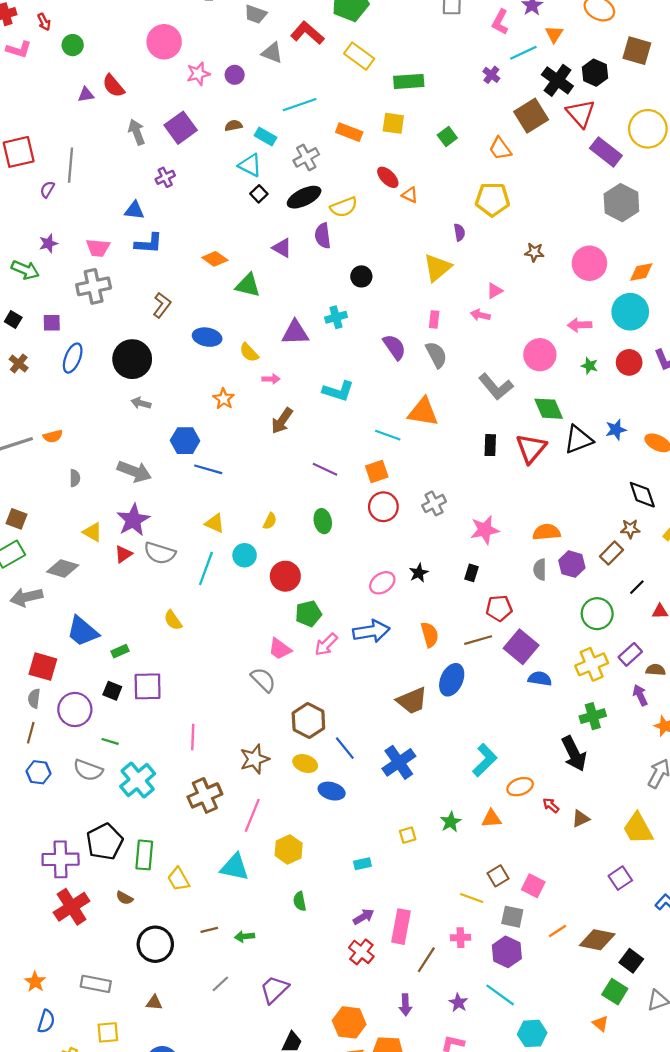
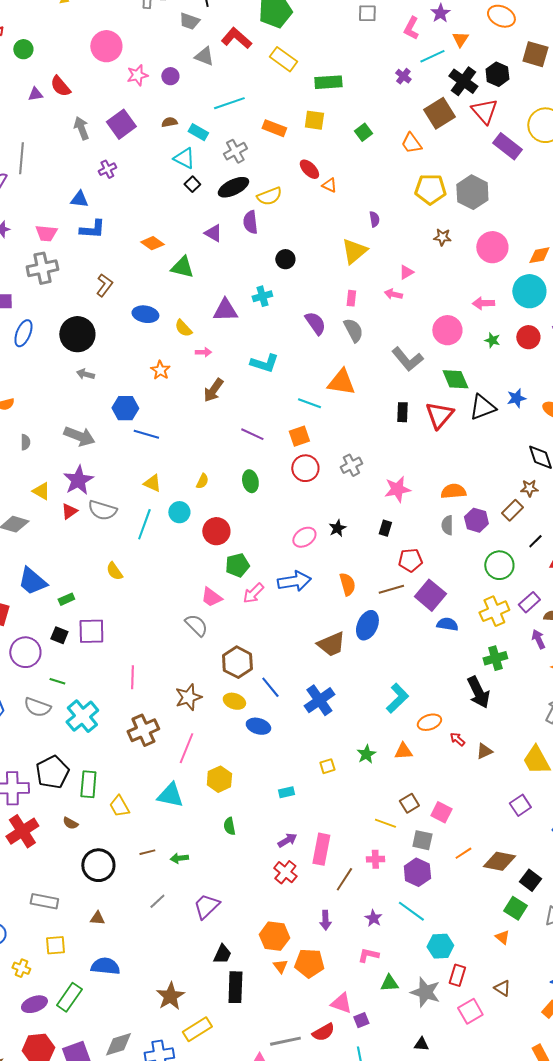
yellow pentagon: (492, 199) -> (430, 189), moved
gray hexagon: (621, 203) -> (472, 192), moved

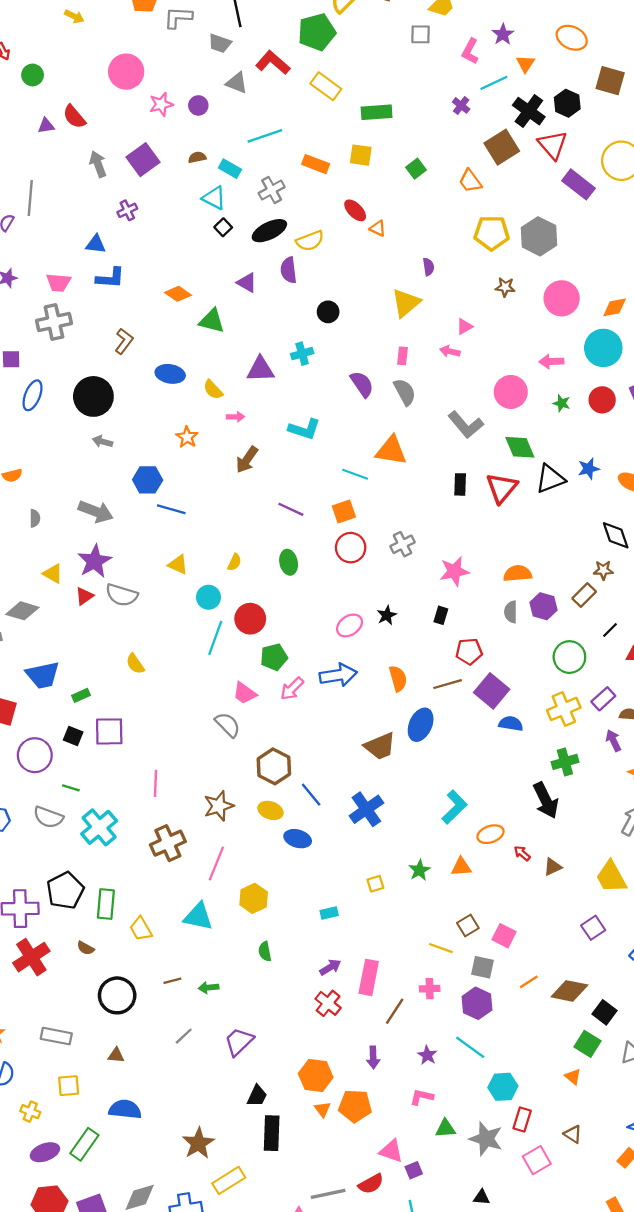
cyan line: (144, 524) -> (215, 638), moved
blue trapezoid: (32, 581) -> (43, 675), turned -52

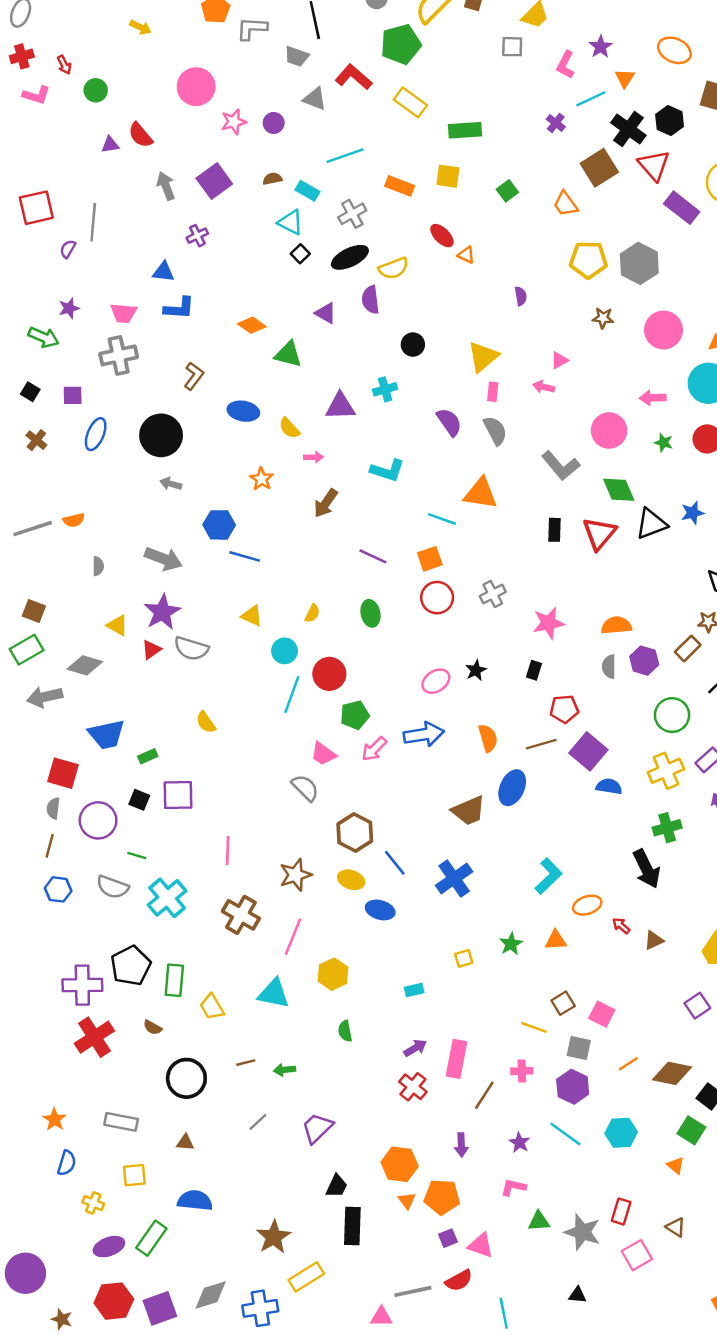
yellow triangle: (406, 303) -> (483, 357), moved
brown cross: (168, 843) -> (241, 915), turned -36
cyan hexagon: (503, 1087) -> (621, 1133), moved
purple square: (414, 1170) -> (448, 1238), moved

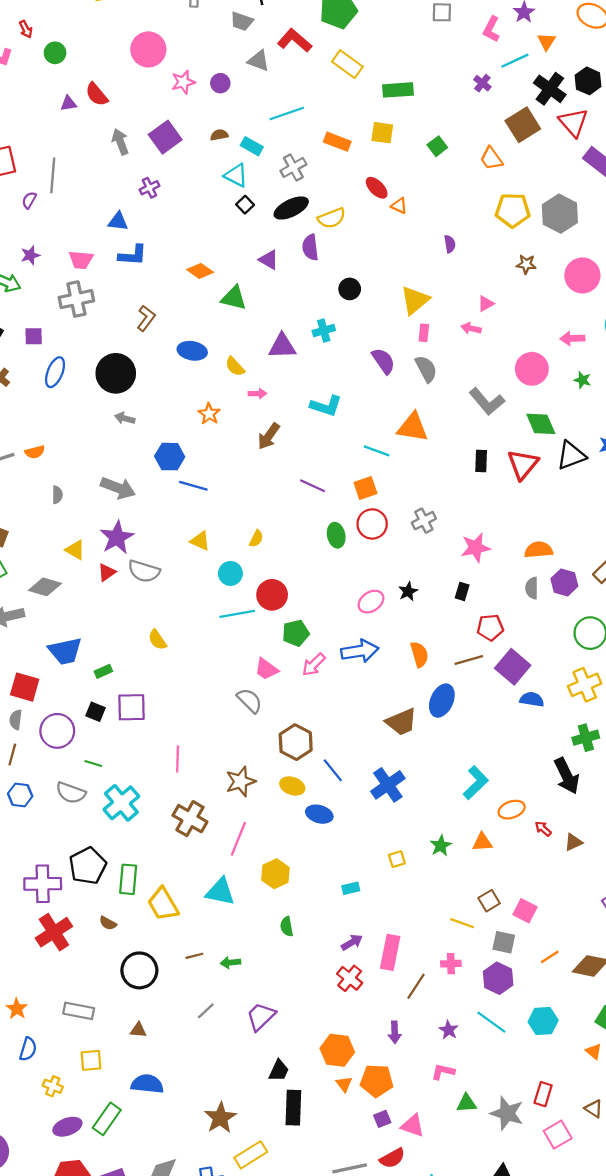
green ellipse: (370, 613) -> (336, 535), moved
cyan line: (292, 694) -> (237, 614), turned 60
yellow trapezoid: (212, 1007) -> (163, 904), size x1.4

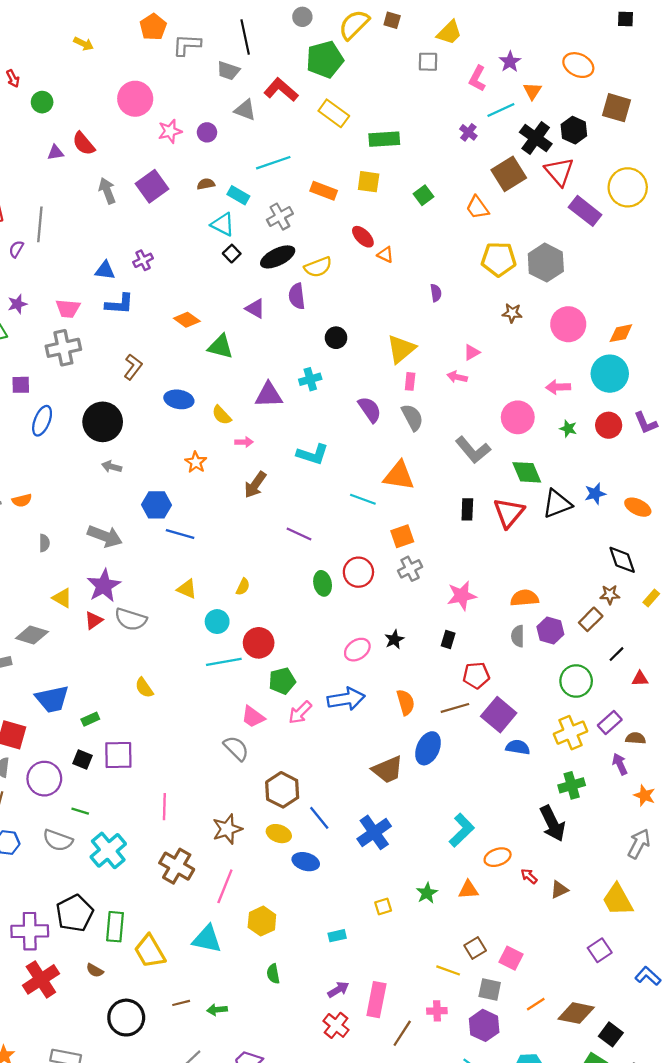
purple cross: (149, 188) -> (143, 260), moved
orange square: (365, 488) -> (402, 536), moved

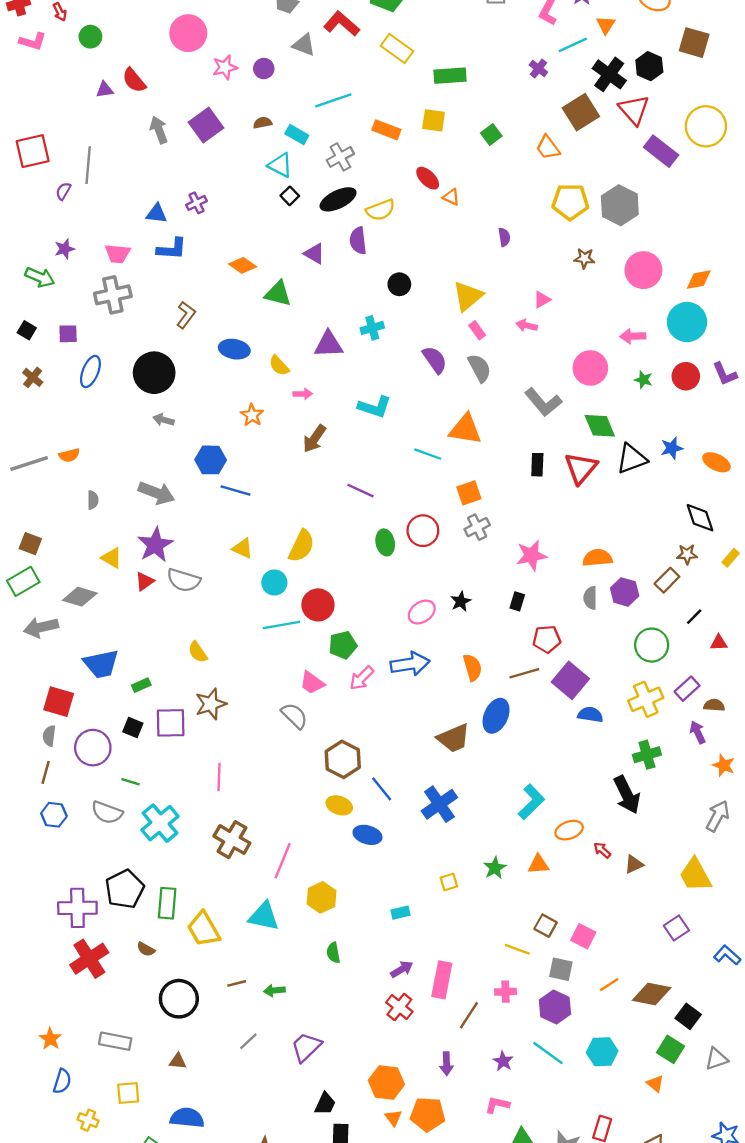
pink rectangle: (410, 381) -> (477, 330), turned -42
yellow semicircle: (243, 587) -> (301, 546), size x1.8
brown star: (227, 829) -> (211, 704), moved
brown square: (475, 948) -> (546, 926), turned -30

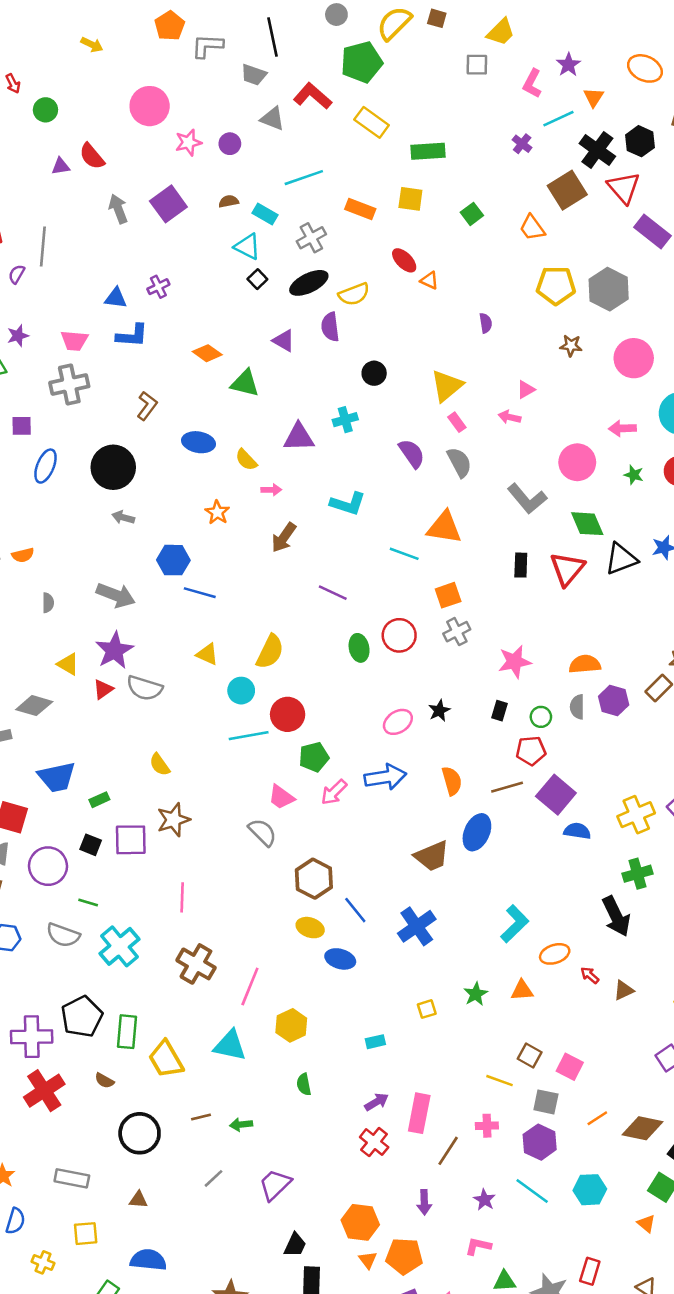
green circle: (652, 645) -> (541, 717), moved, size x0.6

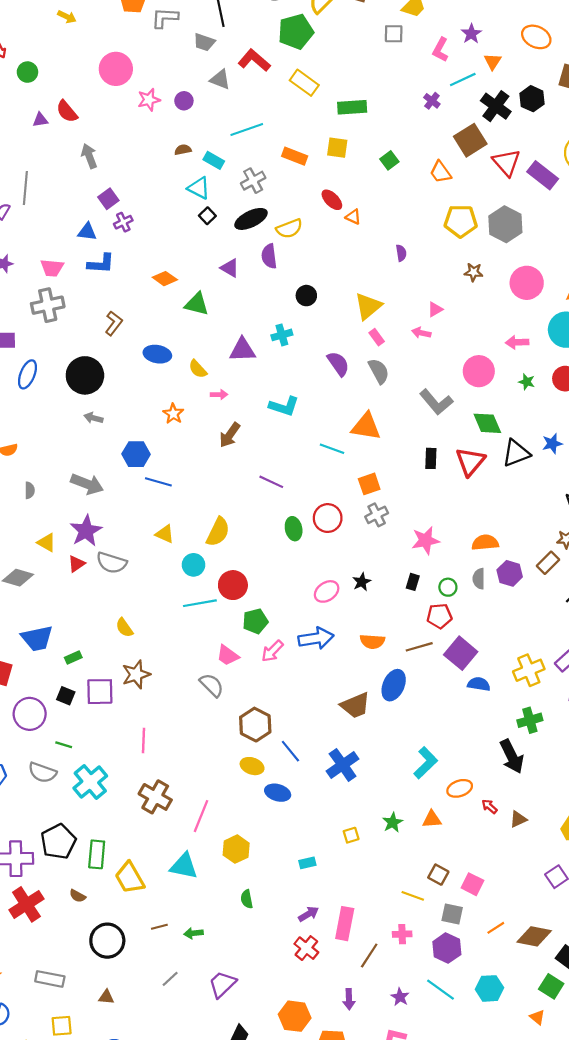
red triangle: (624, 188) -> (506, 163), moved
purple square: (168, 204) -> (108, 199), moved, size x0.7
orange semicircle: (452, 781) -> (372, 642), turned 110

